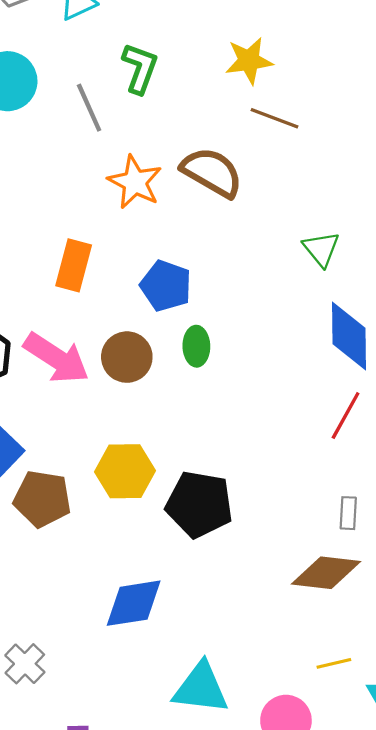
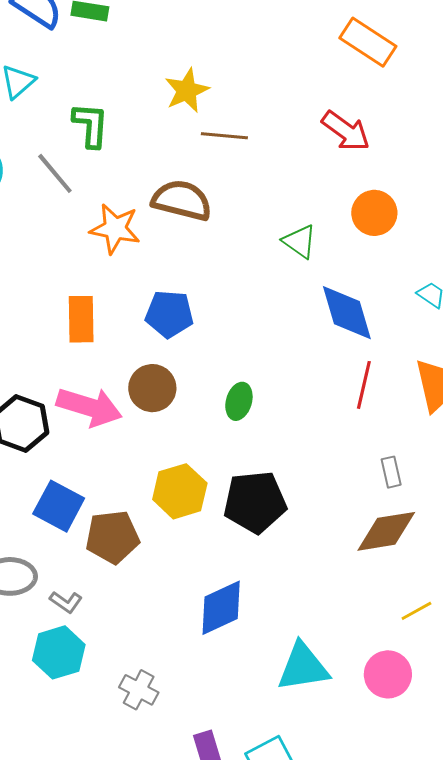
green ellipse: (196, 346) -> (239, 401), moved, turned 33

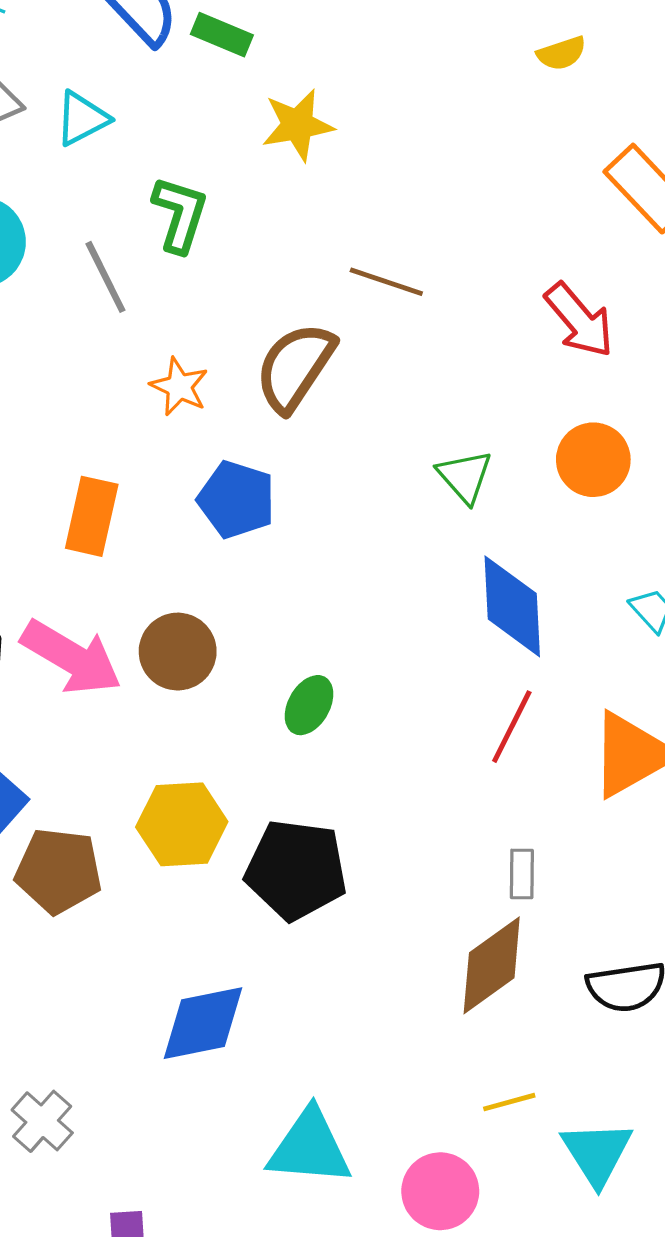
yellow star: (187, 91) -> (298, 125), moved
brown semicircle: (182, 200) -> (295, 367), turned -84
orange star: (115, 229) -> (179, 387), size x0.7
blue pentagon: (169, 314) -> (236, 500), moved
brown diamond: (386, 531) -> (492, 965), turned -40

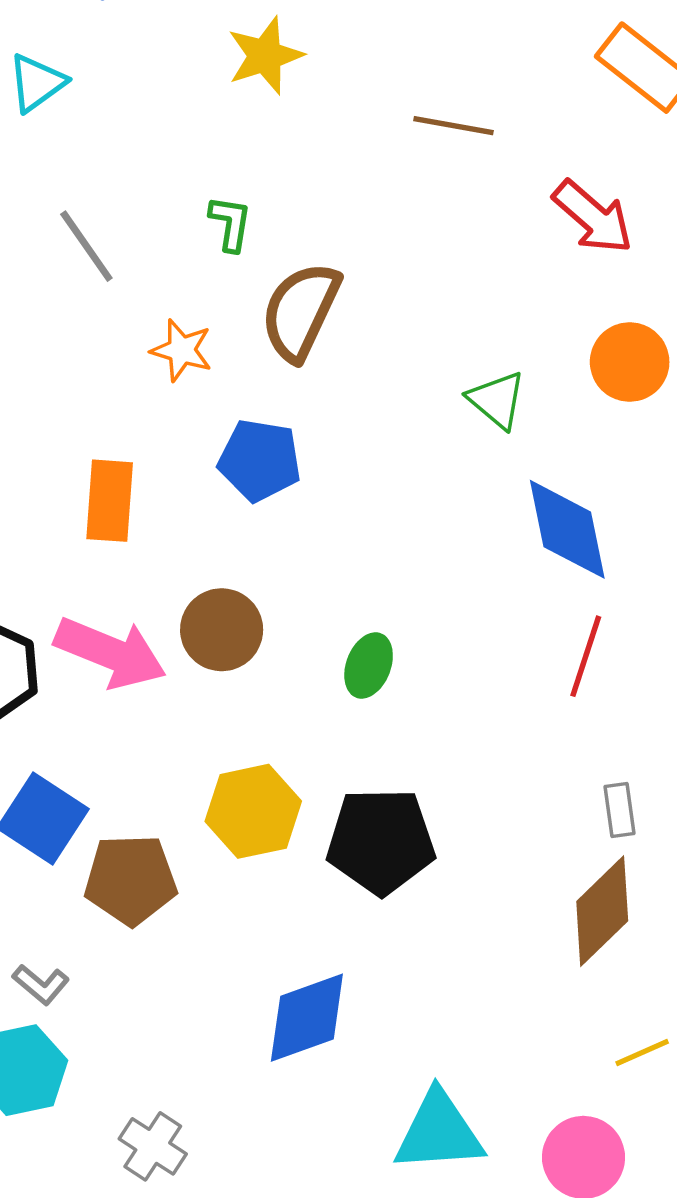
green L-shape: (180, 214) -> (230, 223), moved, size x0.7
brown line: (386, 282) -> (453, 126), moved

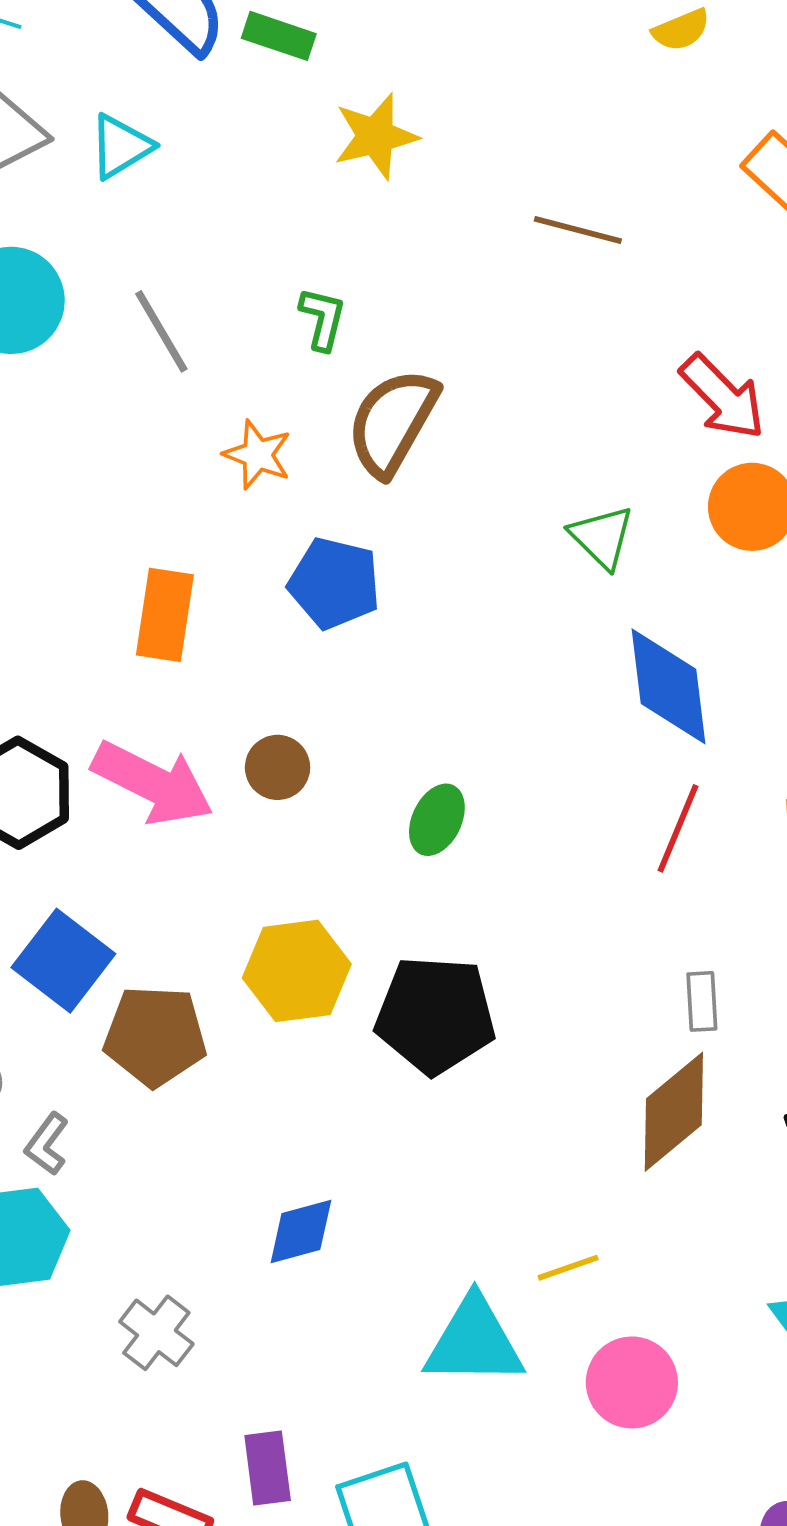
red arrow: (593, 217) -> (723, 397), moved
brown circle: (222, 630) -> (278, 767), size x0.7
gray L-shape: (41, 984) -> (47, 1144), turned 82
blue diamond: (307, 1018) -> (301, 1232), moved, size x0.7
yellow line: (642, 1052) -> (568, 1268), moved

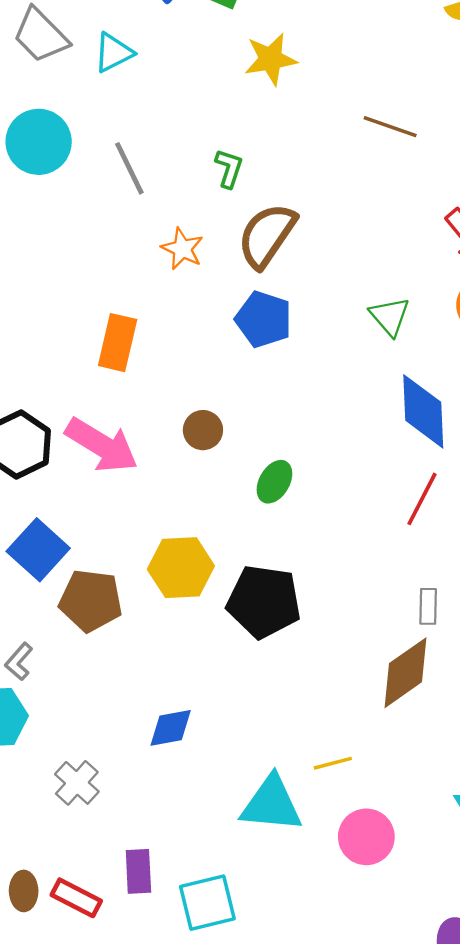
blue pentagon: (334, 583) -> (264, 319), moved
brown circle: (278, 767) -> (203, 430), moved

